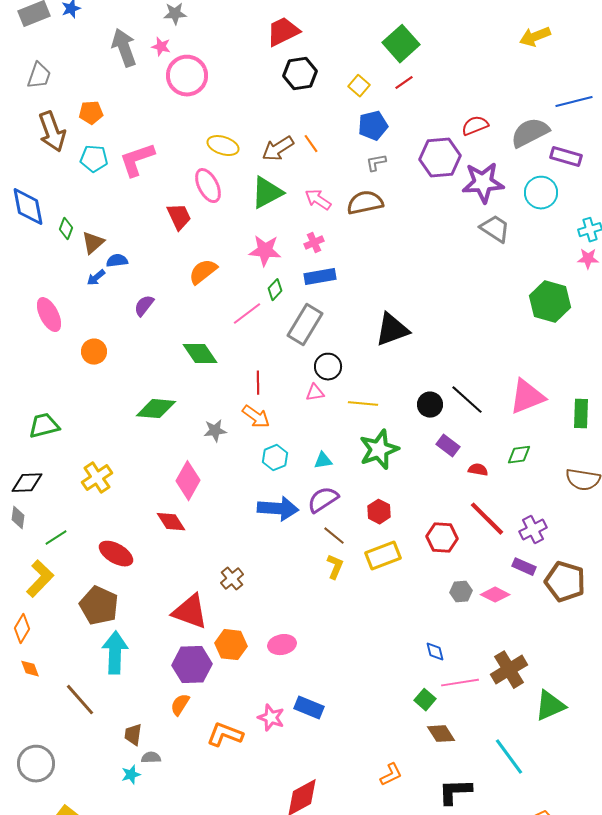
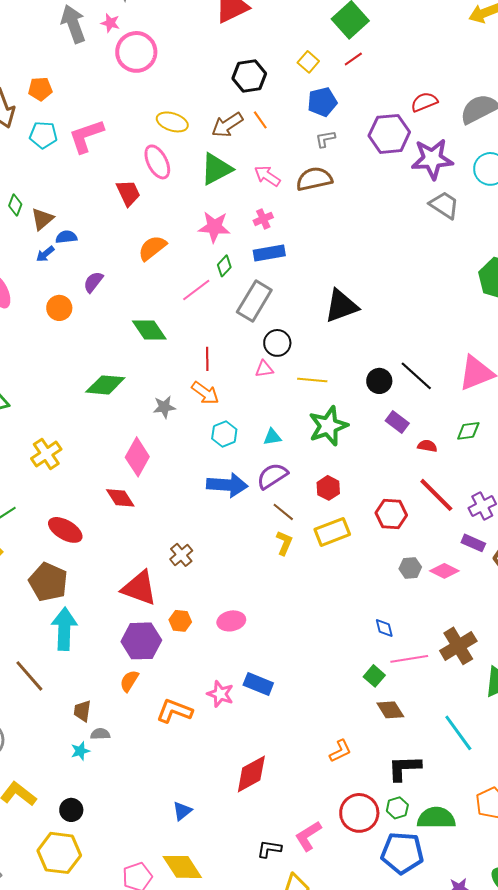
black hexagon: (300, 74) -> (249, 76), moved
orange circle: (94, 352) -> (59, 308), moved
orange hexagon: (231, 645) -> (180, 621), size x0.7

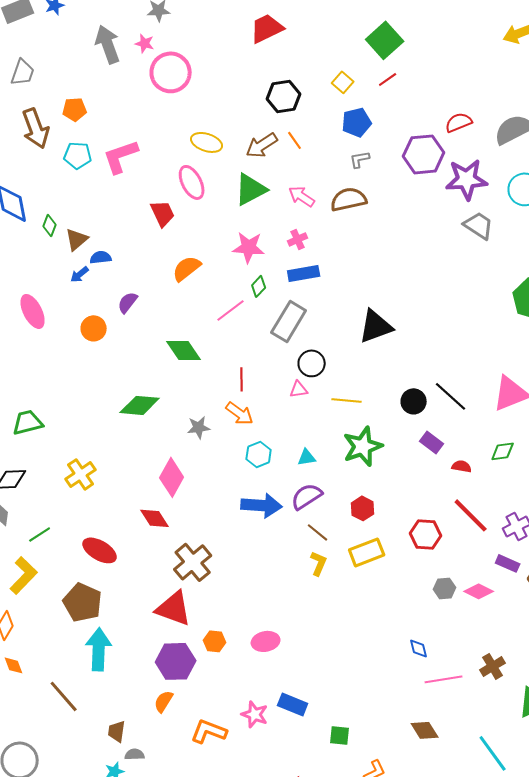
brown cross: (181, 555) -> (193, 562), moved, size x1.6
brown cross: (458, 646) -> (493, 666), size x0.7
green square: (374, 676) -> (340, 735), moved, turned -35

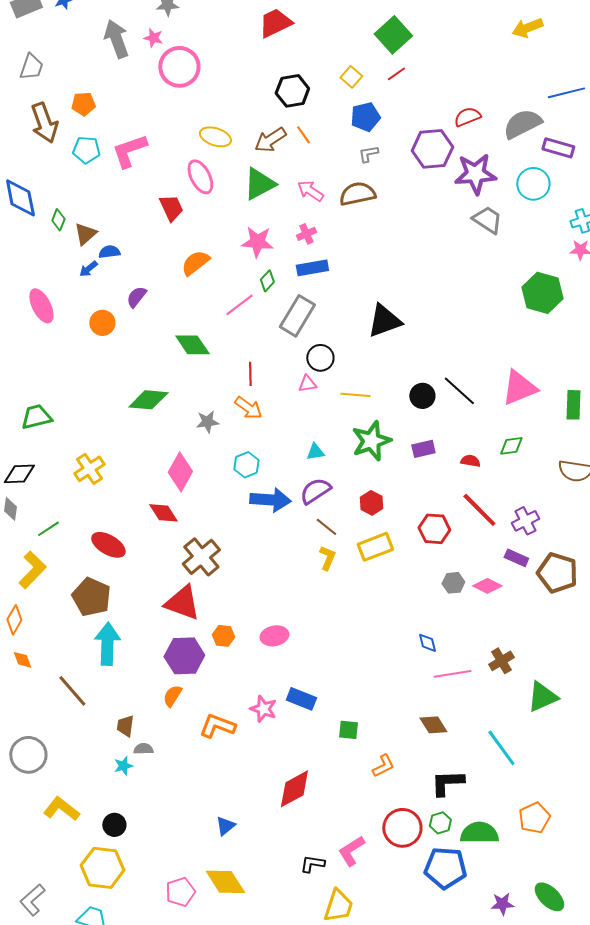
purple rectangle: (432, 442) -> (423, 449), moved, turned -50
cyan hexagon: (259, 454) -> (246, 465), moved

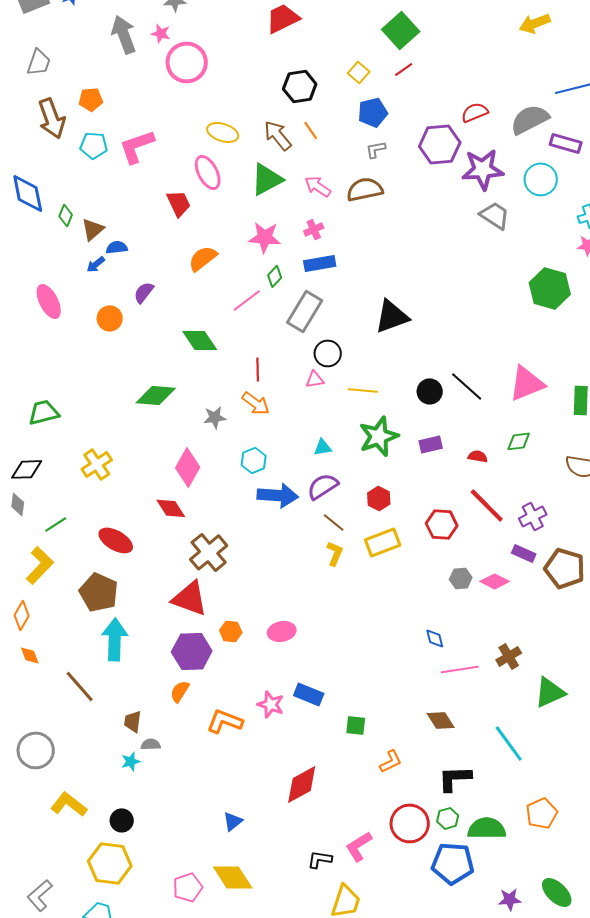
brown arrow: (270, 140) -> (278, 135), turned 84

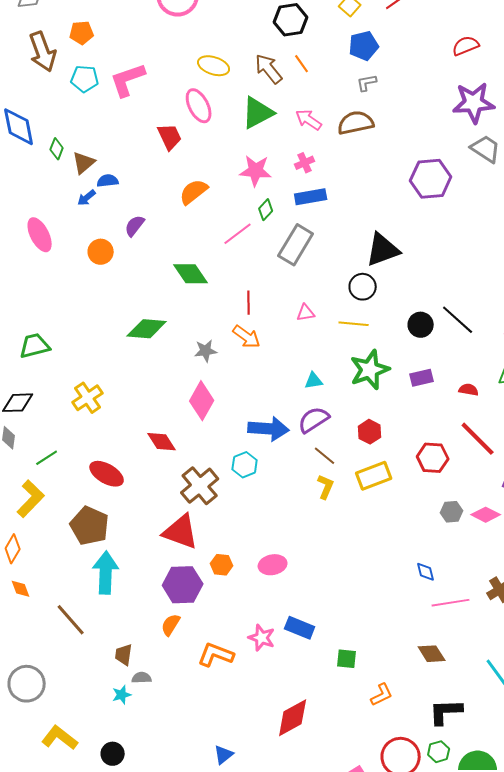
purple hexagon: (440, 144) -> (431, 179), moved
black circle: (328, 353) -> (363, 287), moved
cyan hexagon: (254, 460) -> (245, 465), moved
pink diamond: (188, 467) -> (202, 401), moved

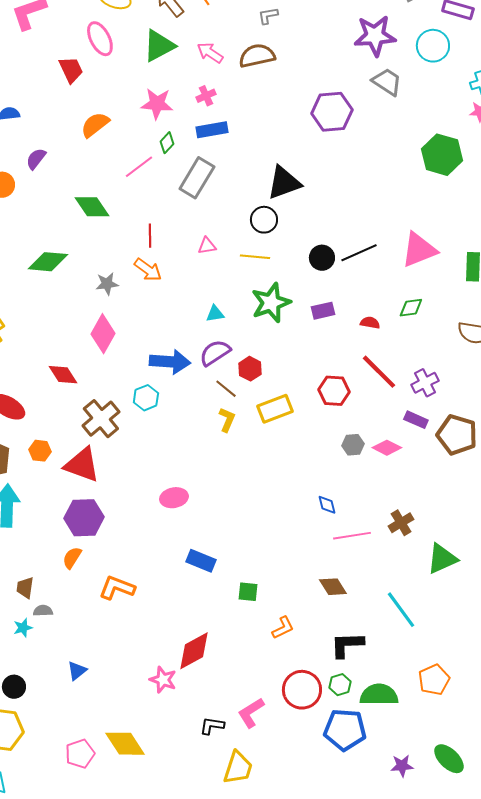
black line: (458, 320) -> (359, 253), turned -66
red hexagon: (370, 432) -> (250, 369), moved
orange hexagon: (222, 565) -> (40, 451), moved
pink star: (262, 638) -> (163, 680), moved
blue triangle: (224, 755) -> (77, 671), moved

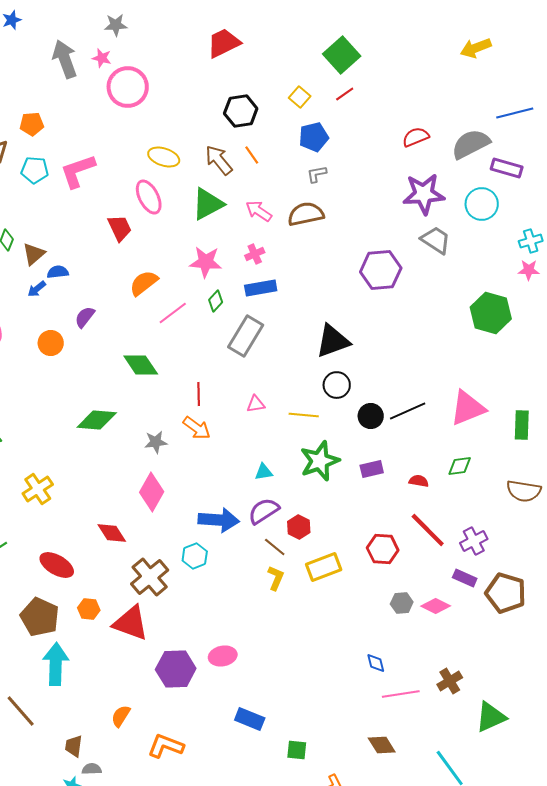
pink line: (139, 167) -> (173, 313), moved
black circle: (264, 220) -> (337, 385), moved
purple hexagon: (84, 518) -> (176, 669), moved

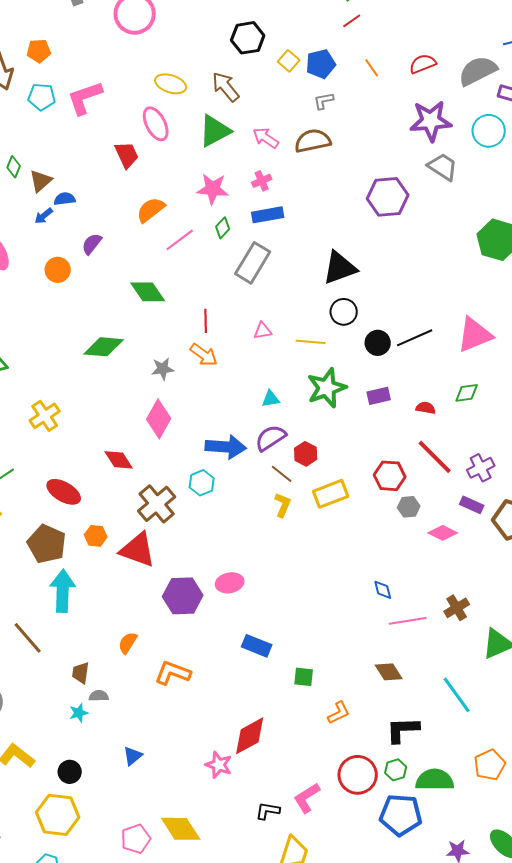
yellow square: (300, 97) -> (289, 61), moved
orange line: (252, 155) -> (372, 68), moved
gray hexagon: (402, 603) -> (409, 507), moved

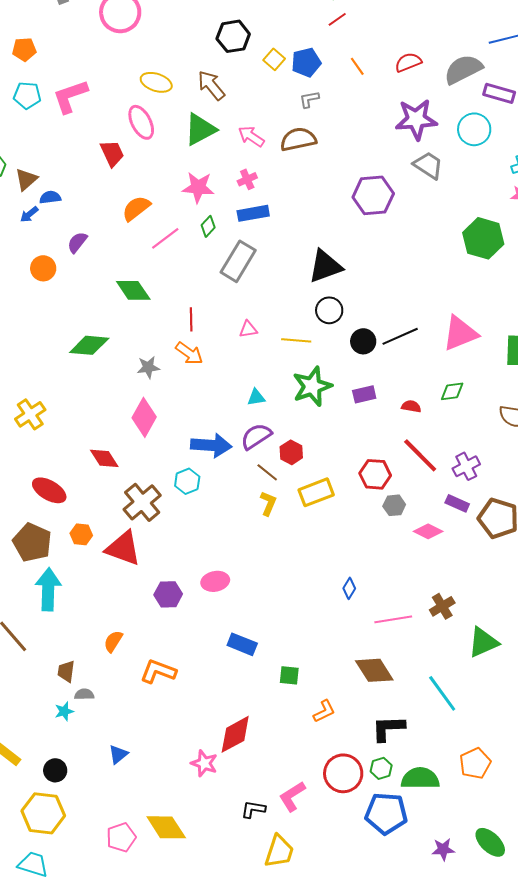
blue diamond: (383, 590) -> (349, 588), moved, turned 45
purple hexagon: (183, 596) -> (168, 594), size x0.7
brown diamond: (389, 672) -> (374, 670), size x1.4

